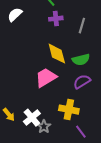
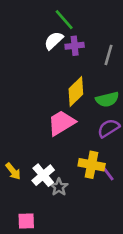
white semicircle: (15, 15) -> (54, 41), moved
yellow diamond: (57, 54) -> (76, 92), turned 60
purple line: (81, 132) -> (107, 173), moved

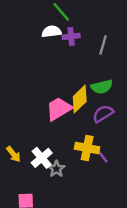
white semicircle: (54, 41) -> (52, 32), turned 36
yellow diamond: (76, 92) -> (80, 99), moved

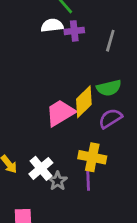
purple line: (102, 155) -> (88, 181), moved, turned 35

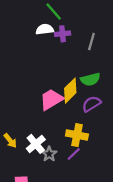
purple line: (88, 181) -> (74, 154), turned 48

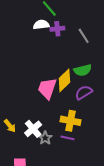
gray line: (91, 42) -> (84, 36), turned -49
pink trapezoid: (51, 99) -> (47, 88), turned -40
purple line: (74, 154) -> (67, 138), turned 56

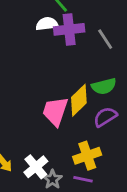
purple cross: (57, 29) -> (69, 29), size x1.5
yellow cross: (71, 121) -> (87, 156), turned -30

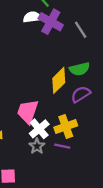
purple cross: (69, 29) -> (51, 22), turned 35
pink trapezoid: (55, 111) -> (28, 112), moved
white cross: (36, 167) -> (39, 129), moved

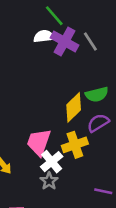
gray line: (81, 30) -> (90, 42), moved
yellow cross: (66, 127) -> (75, 145), moved
purple line: (62, 146) -> (103, 191), moved

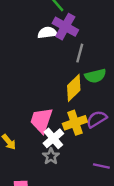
white semicircle: (44, 36) -> (47, 33), moved
gray line: (90, 42) -> (80, 53), moved, turned 48
purple semicircle: (98, 123) -> (97, 119), moved

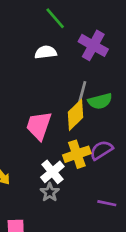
purple cross: (65, 27) -> (93, 45), moved
gray line: (80, 53) -> (82, 92), moved
pink trapezoid: (41, 120) -> (39, 126), moved

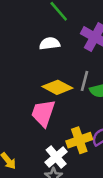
yellow diamond: (76, 115) -> (57, 87), moved, turned 72

